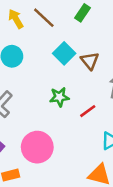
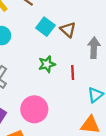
red line: (88, 111) -> (73, 73), turned -48

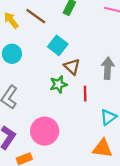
brown triangle: (68, 30) -> (72, 67), moved

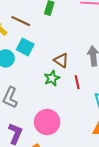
cyan square: (58, 45) -> (25, 47), moved

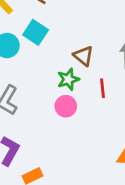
pink circle: (47, 122) -> (66, 106), moved, size x0.6

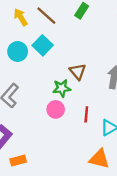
red line: (103, 88) -> (86, 114), moved

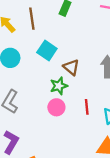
brown line: (46, 16) -> (32, 19), turned 50
cyan square: (43, 45) -> (47, 50), moved

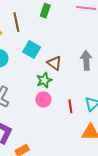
red line: (87, 107) -> (70, 106), moved

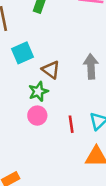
cyan square: (32, 49) -> (22, 53), turned 36

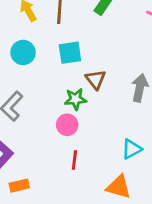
red line: (71, 124) -> (74, 160), moved

